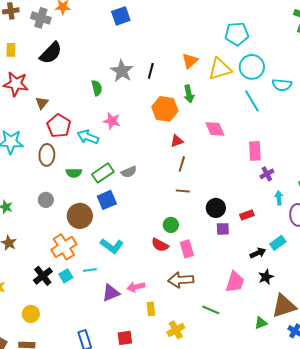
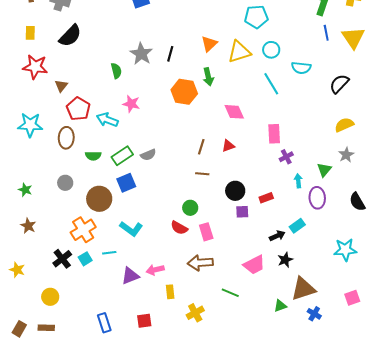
cyan circle: (252, 67) -> (271, 50), size x0.7
red triangle: (177, 141) -> (228, 146), moved
pink trapezoid: (235, 282) -> (254, 265), turned 45

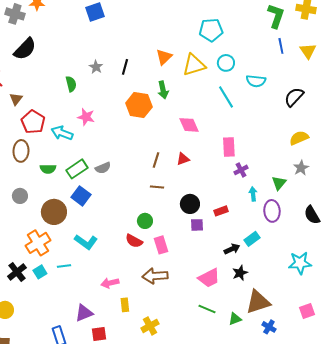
yellow triangle: (353, 38) -> (308, 51), size x0.7
gray star: (141, 54) -> (96, 67), size x0.6
blue square: (126, 183) -> (81, 196), turned -30
purple triangle: (130, 276) -> (84, 313), moved
green line: (230, 293) -> (207, 309), moved

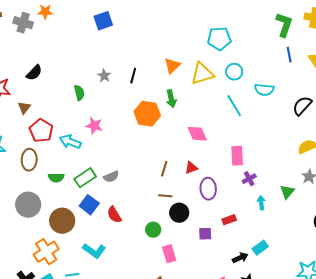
black semicircle: (25, 49) -> (34, 73), moved, size x0.7
gray circle: (20, 196) -> (28, 205), size x1.6
black circle: (190, 204) -> (179, 213), moved
purple ellipse: (272, 211) -> (208, 189), moved
red semicircle: (134, 241) -> (114, 215), moved, turned 30

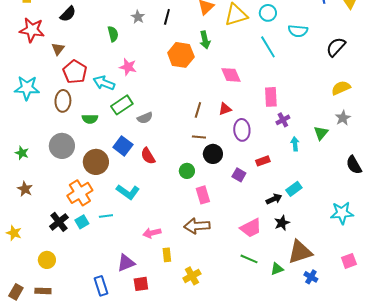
green rectangle: (85, 178) -> (122, 105), moved
purple square: (205, 234) -> (239, 175), turned 32

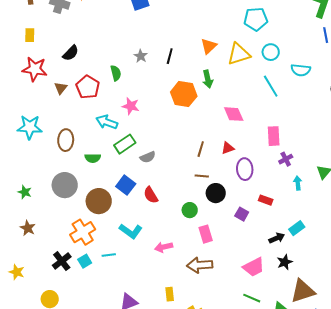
red pentagon: (75, 72) -> (88, 87), moved
red rectangle: (263, 161) -> (266, 200), turned 40
pink arrow: (152, 233) -> (164, 247), moved

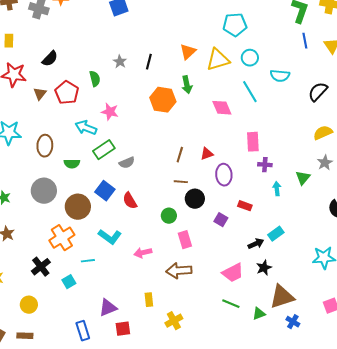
pink diamond: (234, 114) -> (222, 108), moved
purple cross: (286, 159) -> (265, 165), turned 32
cyan square: (85, 261) -> (69, 282), moved

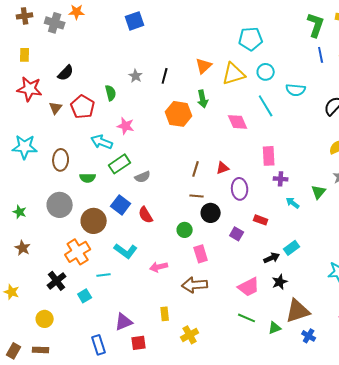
cyan arrow: (277, 189) -> (293, 203), turned -48

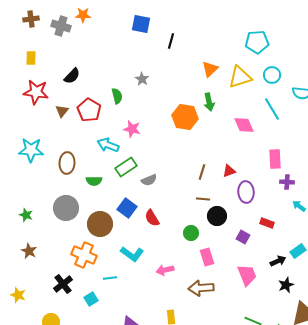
blue square: (135, 21) -> (141, 24), turned 30
black line: (165, 76) -> (171, 41), moved
orange cross: (78, 252) -> (84, 255), turned -35
pink trapezoid: (249, 287) -> (247, 275), moved, turned -85

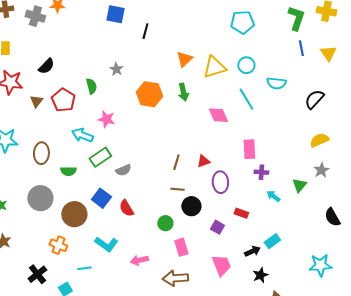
cyan pentagon: (257, 42) -> (242, 22), moved
orange hexagon: (185, 117) -> (149, 94), moved
orange cross: (84, 255) -> (58, 245), size x0.7

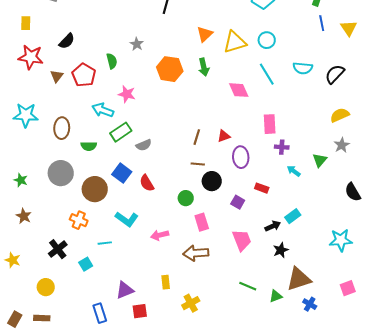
cyan semicircle: (276, 83) -> (303, 68), moved

